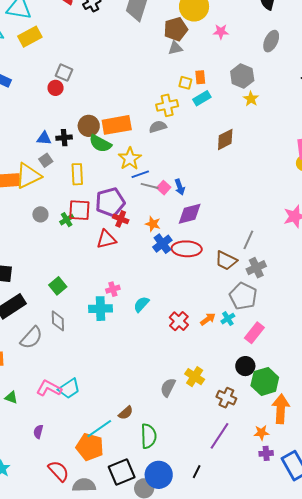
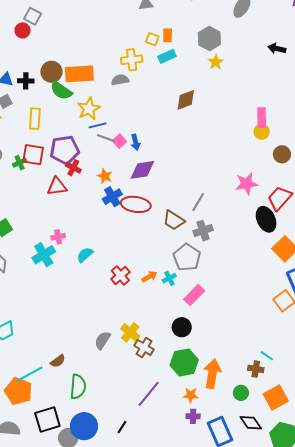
cyan cross: (100, 309) -> (44, 255), turned -35
green hexagon: (265, 381) -> (184, 363), moved
brown cross: (226, 398) -> (144, 347), moved

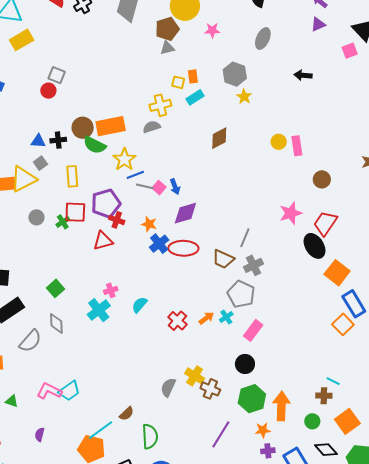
yellow circle: (262, 132) -> (279, 142), moved

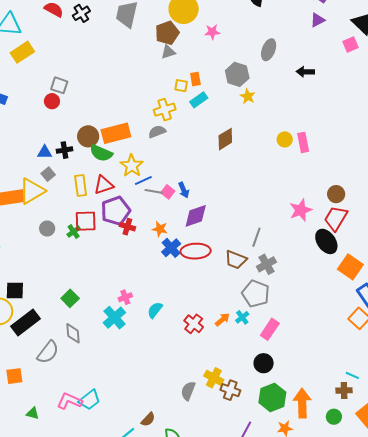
gray ellipse: (263, 38) -> (269, 50), moved
brown circle: (322, 179) -> (336, 194), moved
red triangle: (103, 241) -> (104, 185), moved

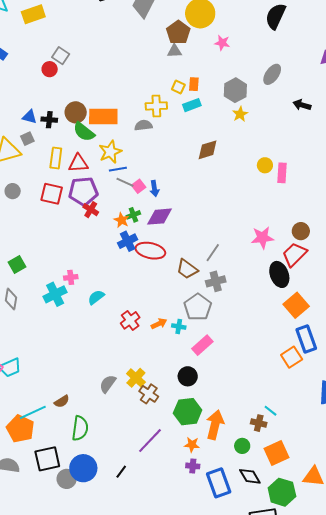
brown pentagon: (167, 33) -> (178, 32), turned -30
green cross: (74, 232) -> (133, 215), moved
cyan cross: (242, 317) -> (179, 327), turned 32

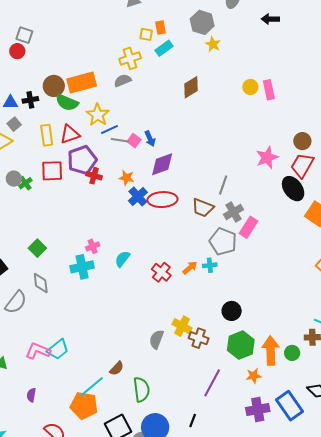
green cross: (133, 215) -> (25, 183), moved
cyan cross: (55, 294) -> (82, 267), turned 30
pink rectangle: (202, 345) -> (248, 227), moved
green circle: (242, 446) -> (292, 353), moved
purple cross: (193, 466) -> (258, 410), moved, size x1.6

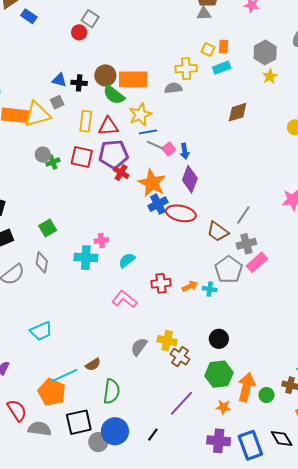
purple diamond: (162, 164) -> (190, 179), turned -64
orange star: (127, 178) -> (152, 183), size x1.8
red cross: (161, 272) -> (161, 283), turned 30
yellow cross: (182, 326) -> (167, 341), turned -30
pink L-shape: (38, 351) -> (124, 299), moved

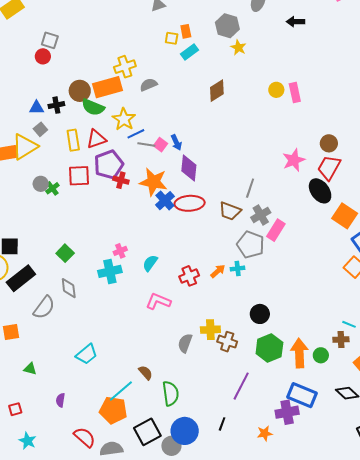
yellow cross: (186, 69) -> (125, 67), moved
brown semicircle: (93, 365) -> (146, 373), turned -84
orange star: (223, 407) -> (265, 433), moved
blue rectangle: (250, 445) -> (302, 395), moved, turned -32

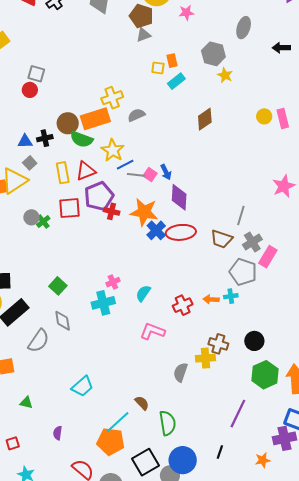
orange arrow: (218, 271) -> (211, 299), turned -133
brown cross: (227, 342) -> (218, 344), moved

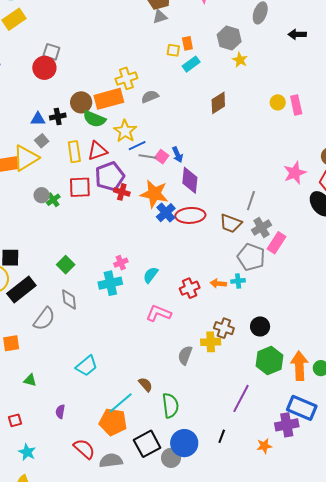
red circle: (30, 90) -> (44, 68), size x1.5

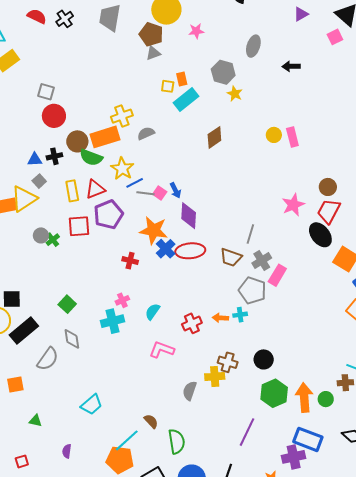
cyan rectangle: (191, 64) -> (186, 100), size x1.4
red circle: (44, 68) -> (54, 116), moved
red cross: (122, 192) -> (130, 261), moved

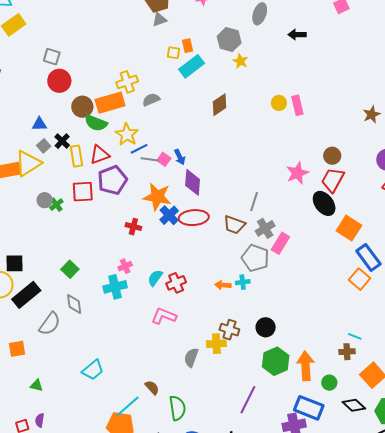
black cross: (54, 156) -> (62, 141), moved, turned -35
red cross: (192, 323) -> (176, 283), moved
green circle: (326, 399) -> (329, 383), moved
purple semicircle: (67, 451) -> (40, 420), moved

